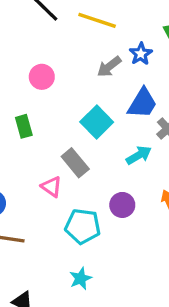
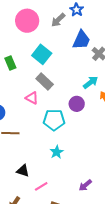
pink circle: (42, 77) -> (27, 21), moved, size x1.5
cyan square: (97, 122) -> (42, 54), moved
cyan arrow: (139, 155) -> (91, 82), moved

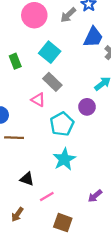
cyan pentagon: (54, 120) -> (62, 124), turned -30
cyan star: (57, 152) -> (64, 159), size x1.5

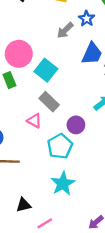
pink circle: (34, 15) -> (19, 54), moved
purple circle: (87, 107) -> (76, 125), moved
black triangle: (27, 179) -> (24, 205), turned -32

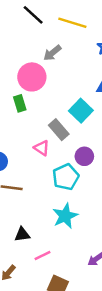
gray arrow: (65, 30) -> (52, 53), moved
cyan square: (46, 70) -> (81, 111), moved

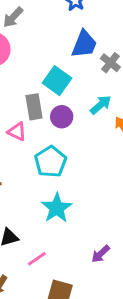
gray rectangle: (59, 130) -> (34, 107), turned 40
purple circle: (84, 156) -> (62, 117), moved

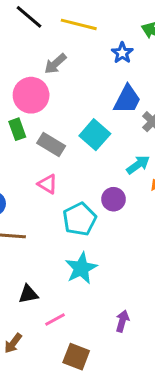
gray rectangle: (34, 107) -> (51, 144), moved, turned -55
purple circle: (62, 117) -> (113, 199), moved
purple arrow: (101, 254) -> (122, 321), turned 144

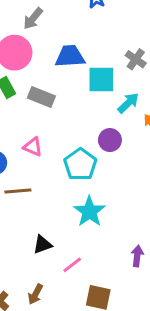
blue trapezoid: (127, 99) -> (70, 56), moved, turned -112
cyan square: (95, 135) -> (101, 80), moved, turned -32
pink triangle: (47, 184) -> (33, 147), moved

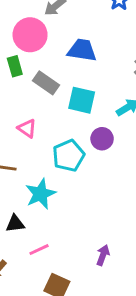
cyan square: (101, 80) -> (82, 100), moved
cyan star: (89, 212) -> (40, 194), moved

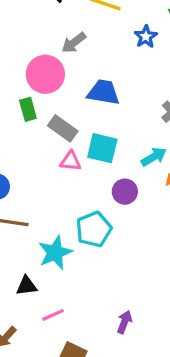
pink triangle: (27, 128) -> (70, 161), moved, turned -30
cyan pentagon: (69, 156) -> (94, 229), moved

